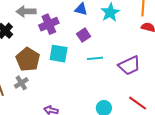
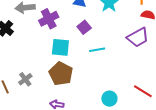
brown pentagon: (28, 59) -> (61, 74), moved
purple trapezoid: (129, 65) -> (138, 37), moved

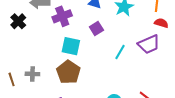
cyan line: (97, 50) -> (120, 52), moved, turned -56
gray cross: (25, 79) -> (32, 74), turned 32

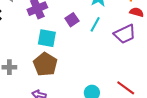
cyan line: (120, 52) -> (95, 24), moved

